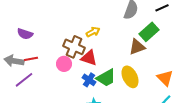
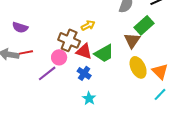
brown triangle: (137, 47) -> (132, 40), turned -36
yellow ellipse: (130, 77) -> (138, 67), moved
green trapezoid: (106, 78) -> (104, 53), moved
purple line: (24, 80) -> (47, 73), moved

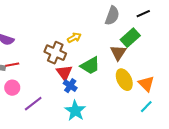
red triangle: (84, 51) -> (64, 73), moved, turned 36
pink circle: (59, 57) -> (12, 88), moved
purple line: (47, 73) -> (33, 104), moved
cyan star: (89, 98) -> (75, 111), size x1.5

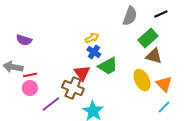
brown cross: (55, 53) -> (73, 88), moved
brown triangle: (118, 53) -> (154, 56), moved, turned -48
red line: (12, 65) -> (30, 75), moved
blue cross: (70, 86) -> (94, 52), moved

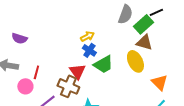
green rectangle: (148, 38) -> (143, 24), moved
brown triangle: (154, 56) -> (144, 42), moved
red line: (30, 75) -> (36, 72), moved, turned -64
yellow ellipse: (142, 80) -> (135, 61), moved

